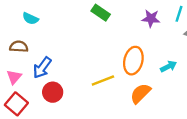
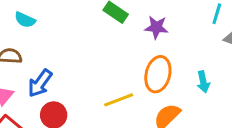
purple star: (151, 18) -> (156, 27), moved
cyan arrow: (168, 66) -> (203, 82), turned 105

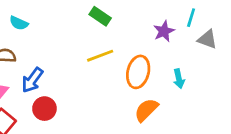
purple star: (156, 27) -> (164, 31), moved, turned -30
yellow line: (119, 100) -> (100, 56), moved

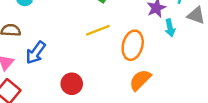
cyan arrow: (179, 79) -> (170, 28), moved
red circle: (44, 109) -> (72, 84), moved

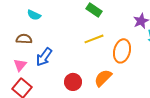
orange semicircle: (140, 80) -> (103, 78), moved

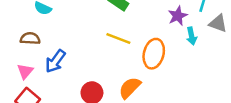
yellow line: (94, 39) -> (118, 39), turned 42

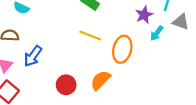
cyan arrow: (192, 36) -> (157, 33), turned 49

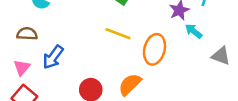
gray triangle: (181, 22) -> (221, 56), moved
cyan arrow: (157, 33) -> (194, 31), turned 91

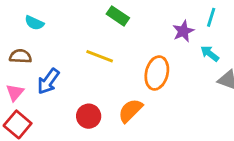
cyan arrow: (194, 31) -> (210, 53), moved
yellow line: (118, 34) -> (100, 56), moved

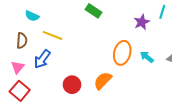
cyan arrow: (210, 53) -> (147, 57), moved
brown semicircle: (20, 56) -> (22, 41), turned 91
yellow line: (100, 56) -> (52, 35), moved

